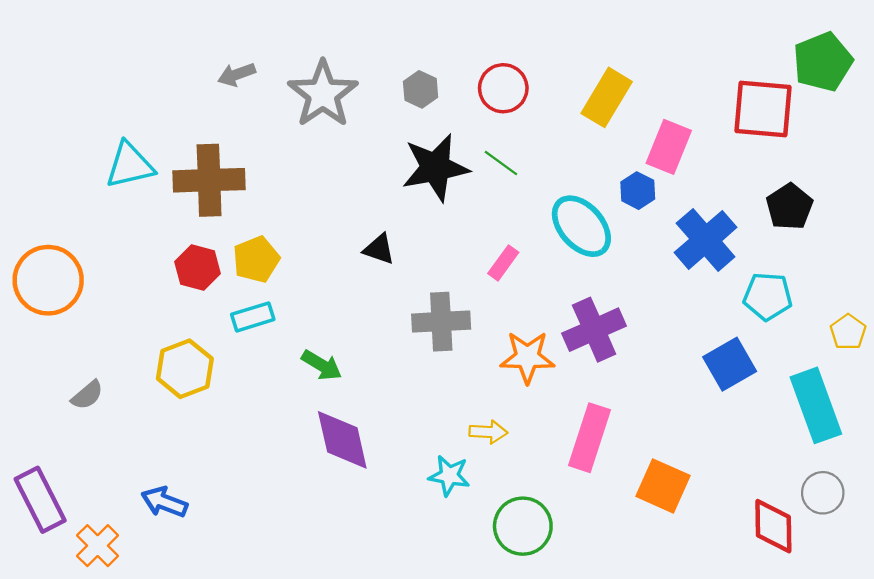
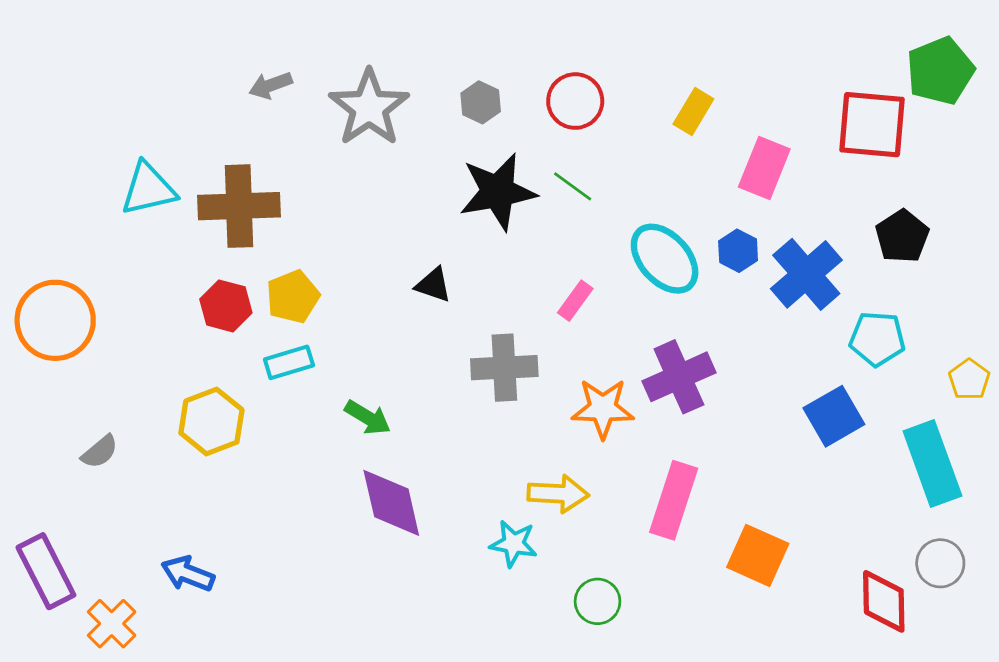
yellow rectangle: (607, 97) -> (693, 112), size x0.7
blue hexagon: (638, 191) -> (738, 251), moved
yellow arrow: (488, 432) -> (558, 494), size x1.4
green circle: (523, 526) -> (598, 601), size x0.7

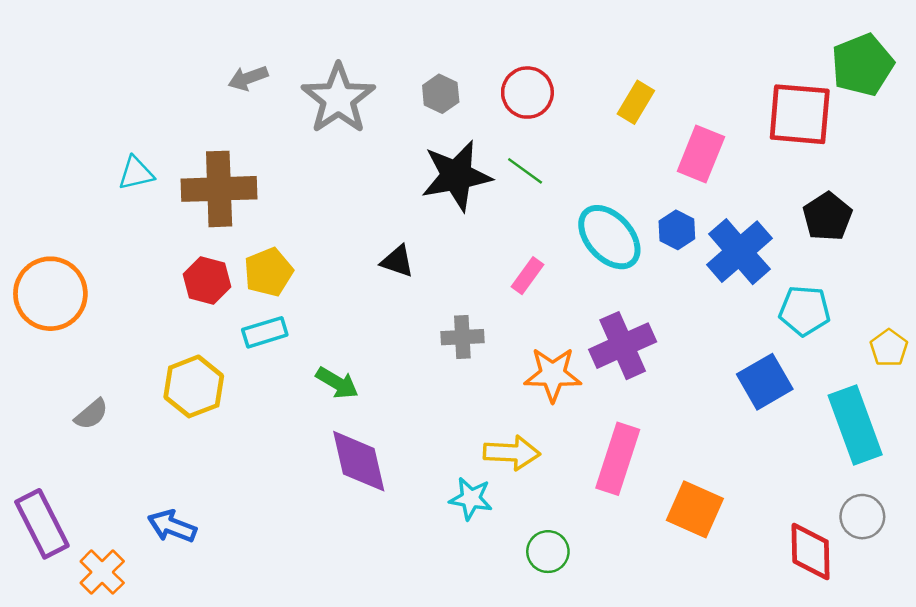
cyan triangle: (148, 189) -> (136, 173), size x0.7
gray cross: (504, 368) -> (462, 337), size x0.7

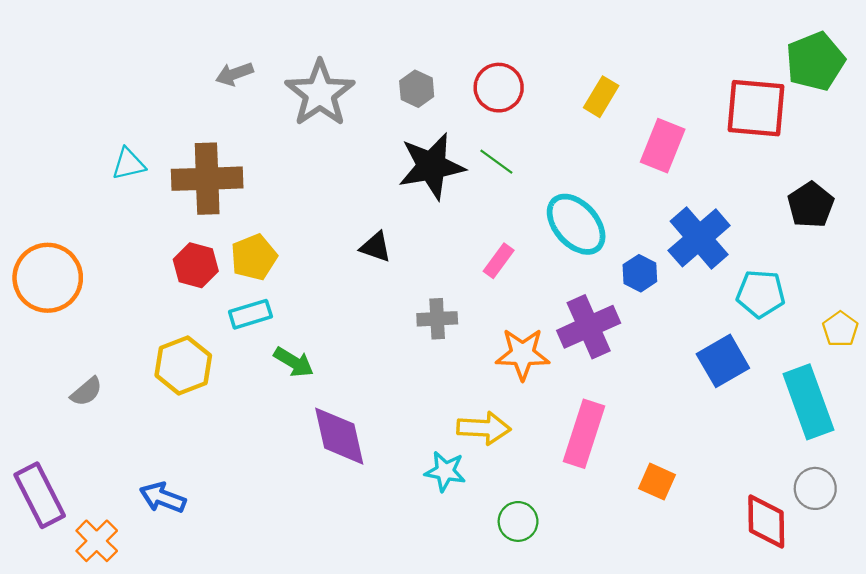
black pentagon: (827, 217) -> (811, 205), moved
blue hexagon: (677, 230) -> (640, 273), moved
green arrow: (337, 383) -> (294, 362), moved
orange square: (695, 509) -> (657, 482), size x0.7

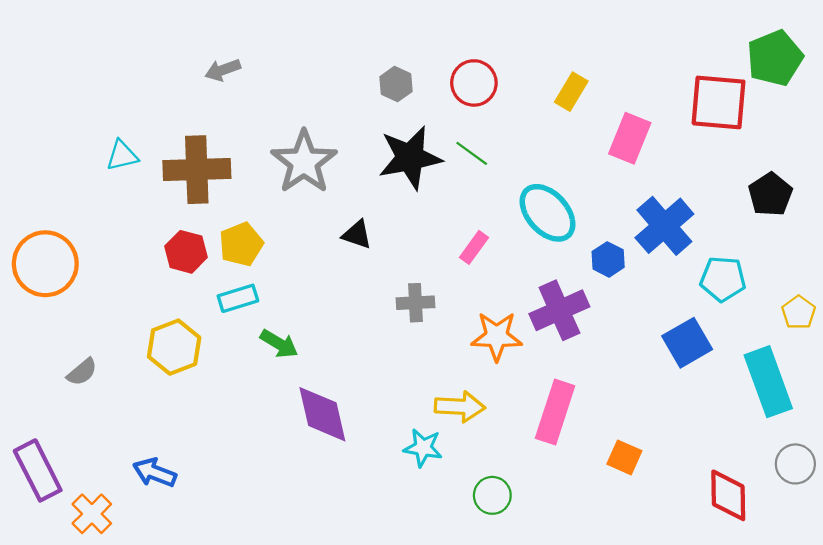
gray star: (320, 93) -> (304, 162), moved
gray circle: (815, 488) -> (795, 464), moved

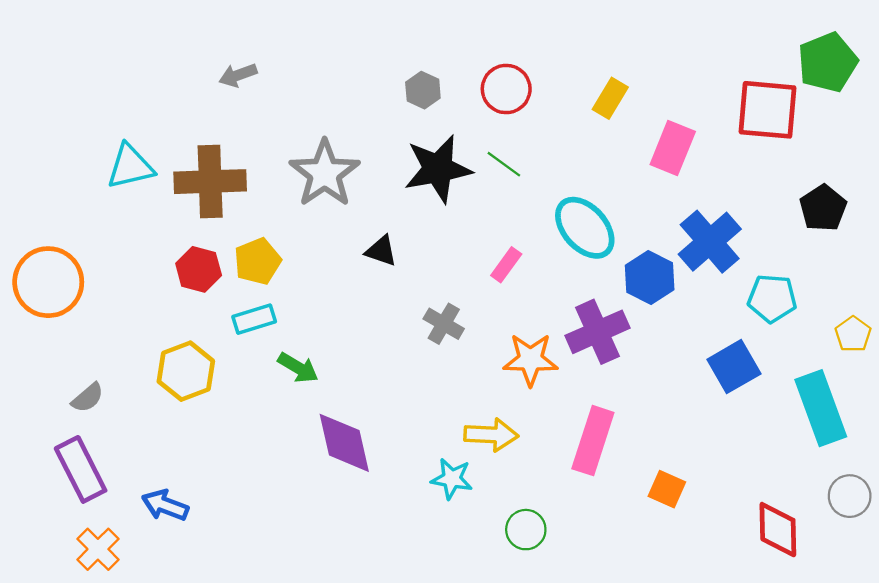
cyan triangle: (122, 155) -> (130, 166), size x1.4
blue hexagon: (608, 259) -> (650, 277), size x1.4
gray cross: (415, 303) -> (444, 324), turned 33
purple rectangle: (38, 470) -> (81, 469), moved

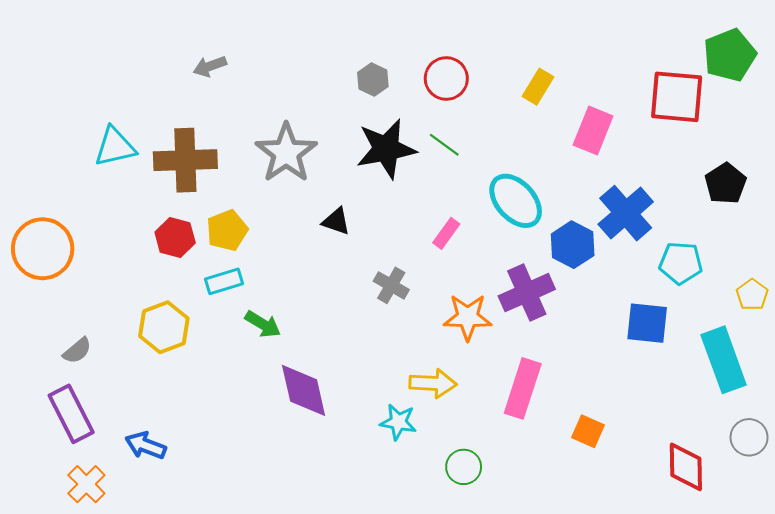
blue square: (734, 367) -> (647, 323), turned 36

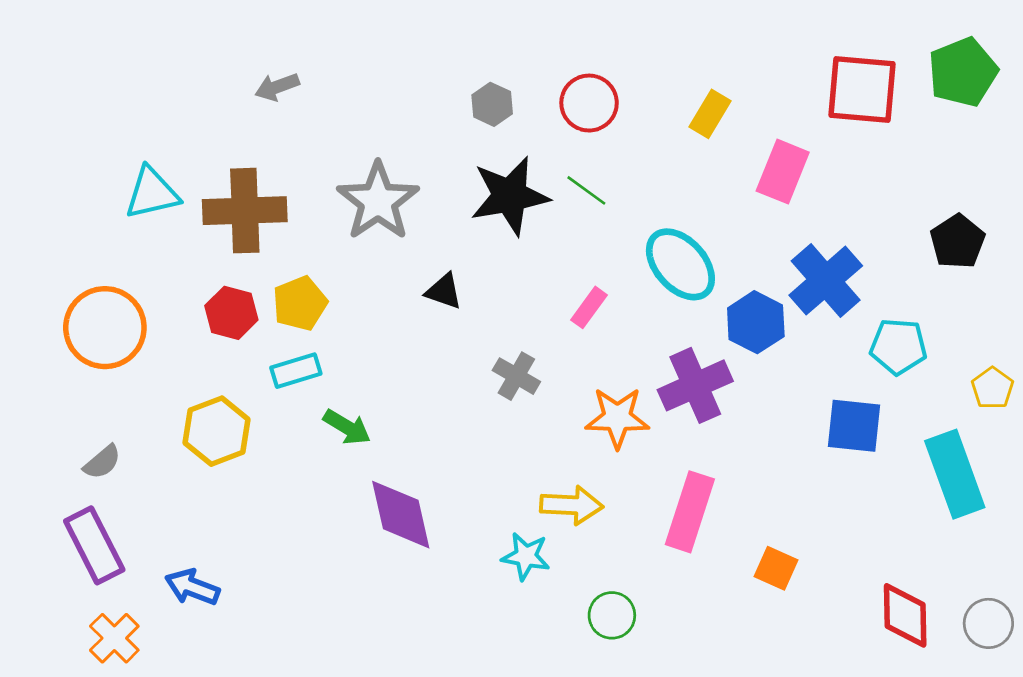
red square: (677, 97) -> (862, 90), moved
orange circle: (43, 249) -> (105, 328), moved
gray circle: (749, 437) -> (988, 623), moved

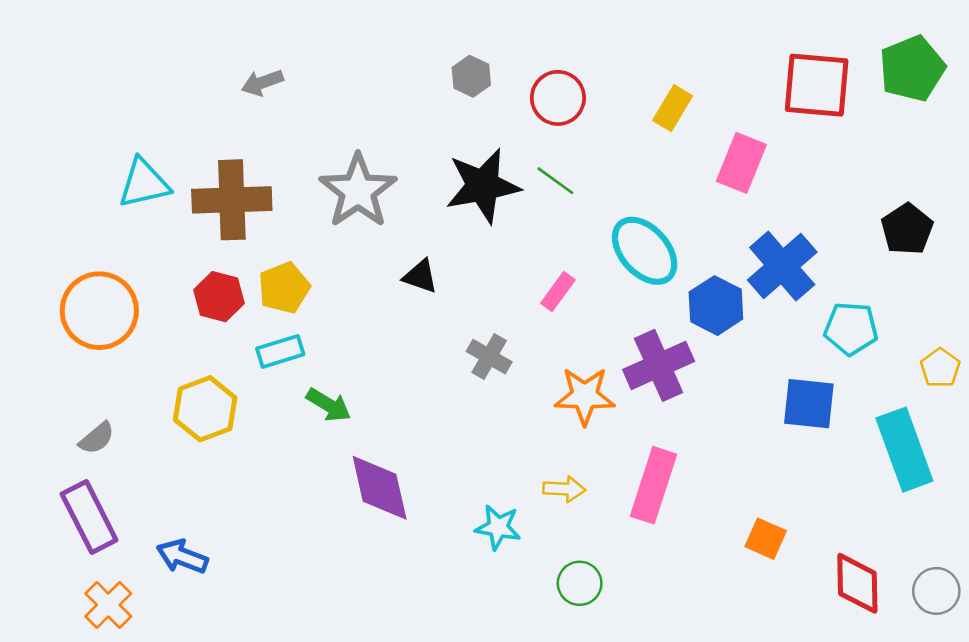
gray hexagon: (492, 104) -> (471, 76), moved
yellow arrow: (572, 505) -> (564, 489), moved, size x0.7
orange square: (776, 568) -> (766, 539), moved

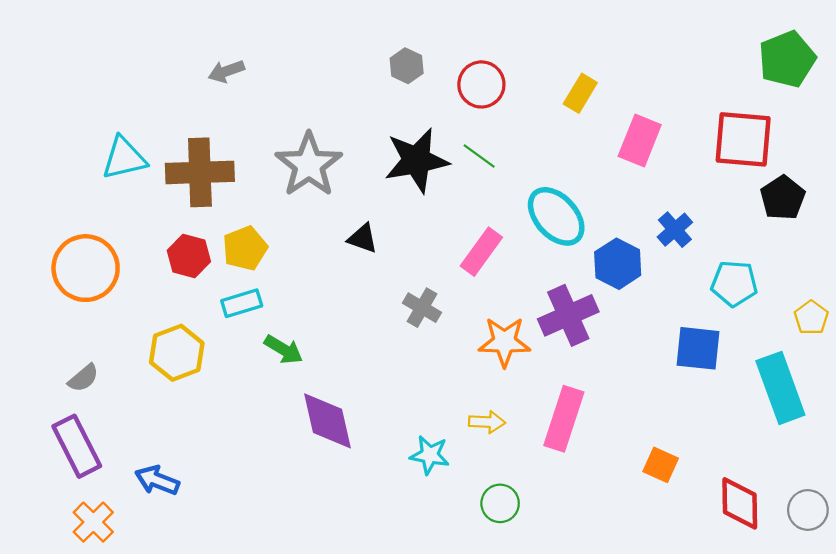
red square: (817, 85) -> (743, 139), moved
blue cross: (782, 266) -> (675, 230), size x0.6
pink rectangle: (558, 292) -> (481, 252), size x1.4

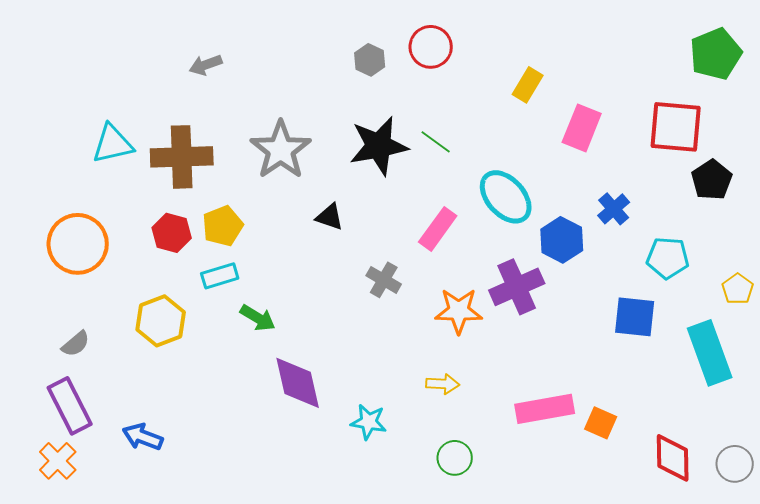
red circle: (481, 84) -> (431, 47), moved
pink rectangle: (564, 419) -> (545, 409), moved, turned 62
cyan star: (430, 455) -> (369, 422), moved
orange cross: (93, 522) -> (58, 461), moved

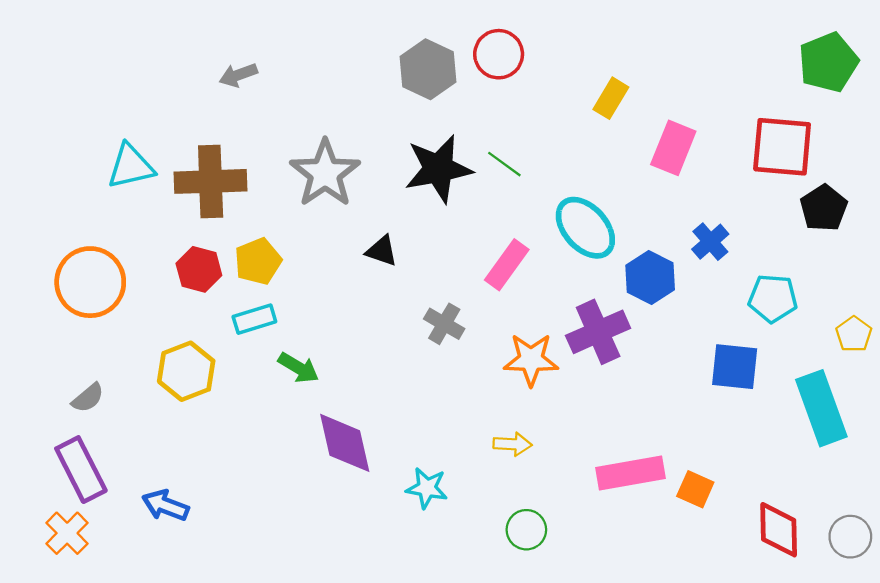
gray hexagon: (370, 60) -> (428, 69), size x1.6

